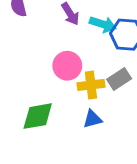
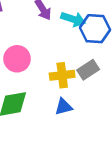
pink circle: (67, 66) -> (17, 59), moved

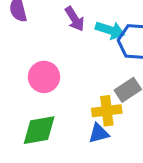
yellow cross: (62, 75) -> (107, 111), moved

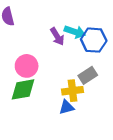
purple arrow: (75, 19) -> (57, 37), moved
green diamond: (39, 130) -> (23, 89), moved

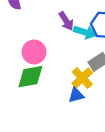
cyan arrow: (75, 32) -> (85, 32), moved
yellow cross: (72, 91) -> (82, 78), turned -36

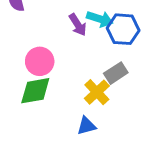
cyan arrow: (85, 32) -> (100, 19), moved
blue triangle: (76, 95) -> (87, 126), moved

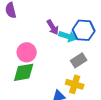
cyan arrow: (100, 19) -> (68, 36), moved
yellow cross: (97, 92) -> (75, 84), moved, turned -30

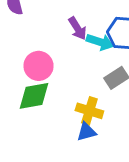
yellow cross: (75, 84) -> (89, 111), moved

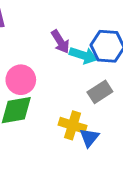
blue triangle: (86, 132) -> (89, 138), moved, turned -36

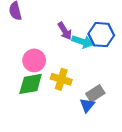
gray rectangle: (100, 92) -> (95, 93), moved
yellow cross: (73, 125) -> (61, 79), moved

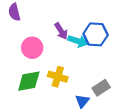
pink circle: (34, 60) -> (32, 48), moved
gray rectangle: (95, 93) -> (101, 88), moved

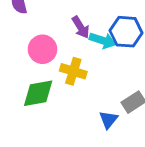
yellow cross: (58, 77) -> (73, 71), moved

